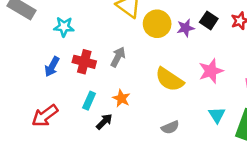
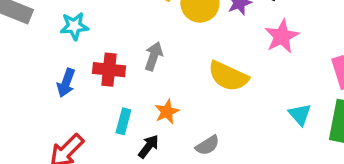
pink star: (211, 71) -> (282, 36), moved
orange star: (121, 98) -> (167, 112), turned 30
gray semicircle: (170, 127) -> (207, 145), moved

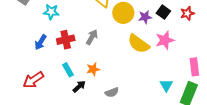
red cross: (109, 70) -> (66, 40), turned -30
yellow semicircle: (228, 76) -> (139, 44), moved
cyan rectangle: (123, 121) -> (68, 70), turned -56

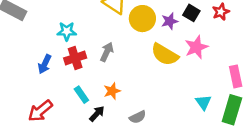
cyan star: (51, 12) -> (67, 31), moved

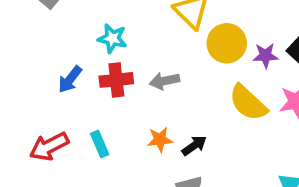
gray arrow: (107, 52) -> (164, 81), turned -138
cyan rectangle: (81, 95) -> (100, 144), moved
black arrow: (97, 114) -> (194, 145), moved

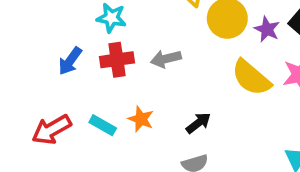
purple star: (266, 56) -> (267, 29), turned 30
orange star: (160, 140) -> (141, 119), moved, turned 30
cyan rectangle: (100, 144) -> (103, 125), turned -35

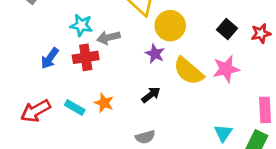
purple star: (267, 29) -> (155, 54), moved
gray arrow: (166, 59) -> (108, 37), moved
black arrow: (198, 123) -> (151, 95), moved

